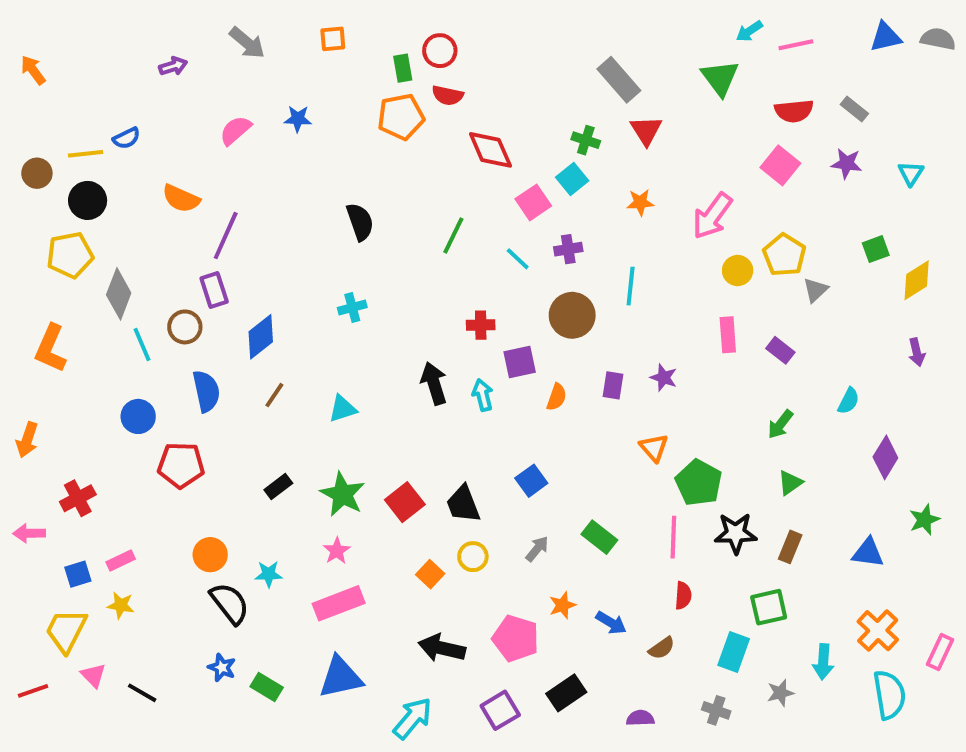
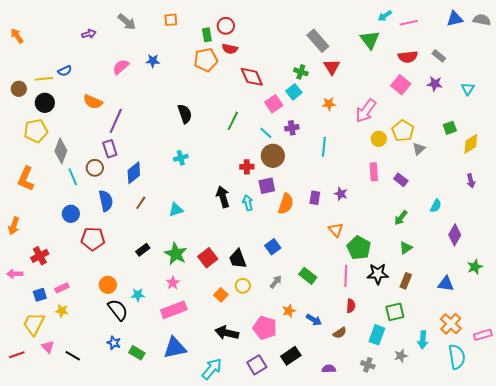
brown circle: (572, 315) -> (273, 156), moved
orange semicircle: (557, 397) -> (286, 204), size x1.5
pink rectangle: (940, 652) -> (483, 335), turned 48

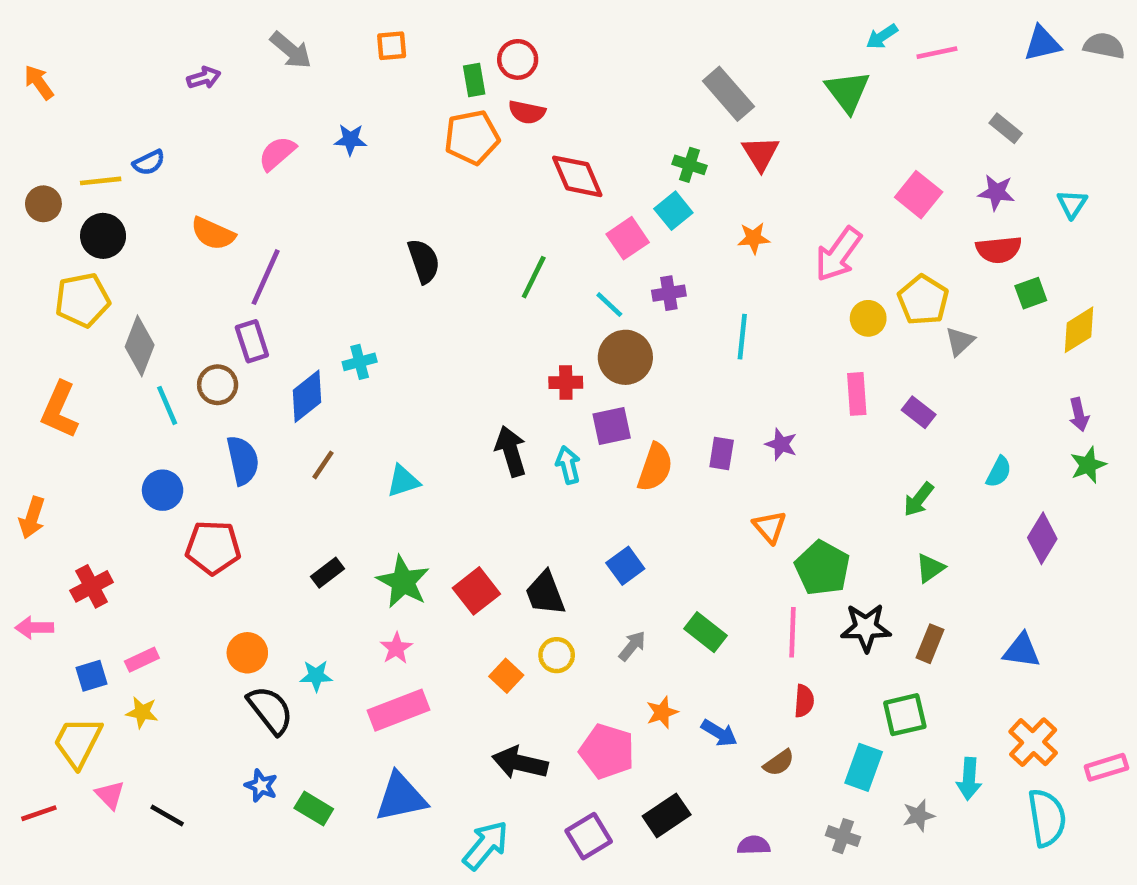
red semicircle: (408, 57) -> (999, 250), moved
cyan cross: (181, 158) -> (360, 362), moved
green star: (475, 267) -> (1088, 465), moved

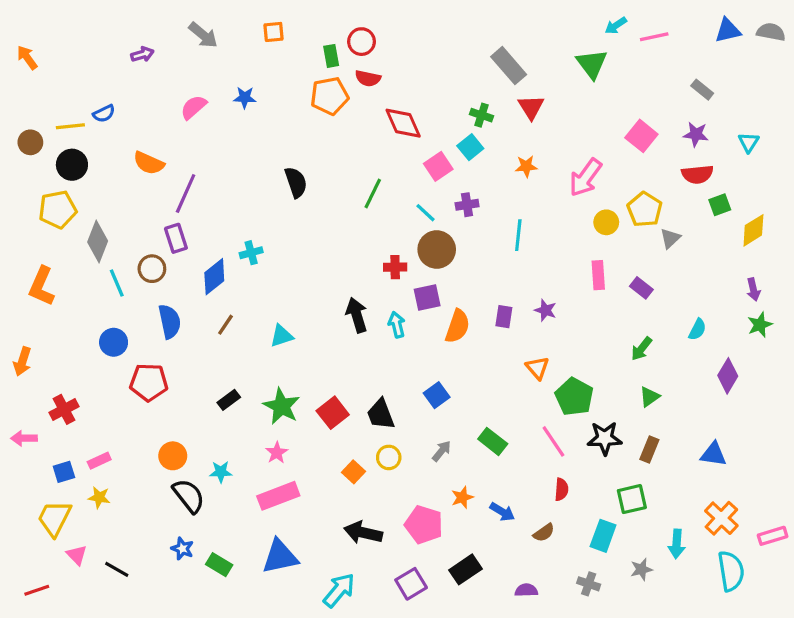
pink line: (793, 632) -> (553, 441), turned -36
red line: (39, 813) -> (37, 590), moved

